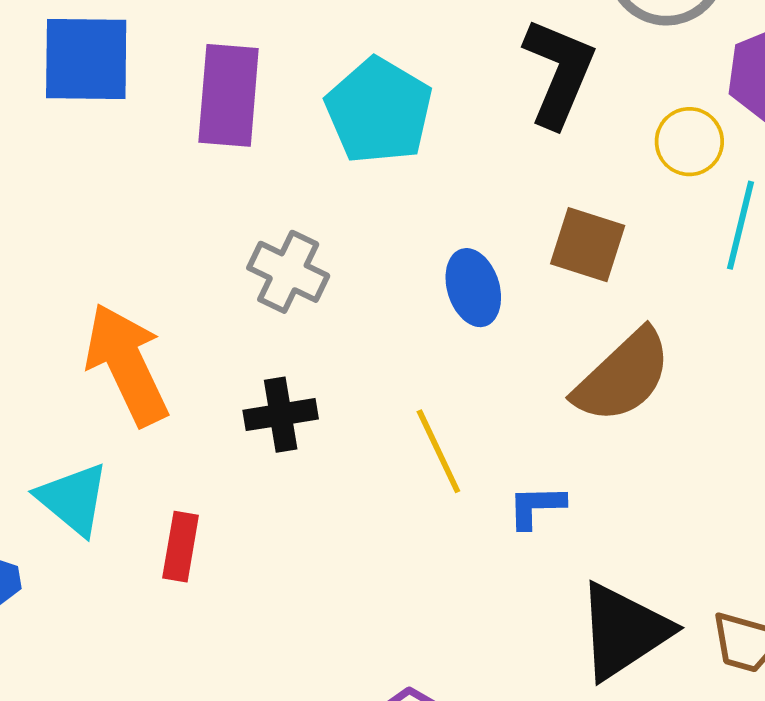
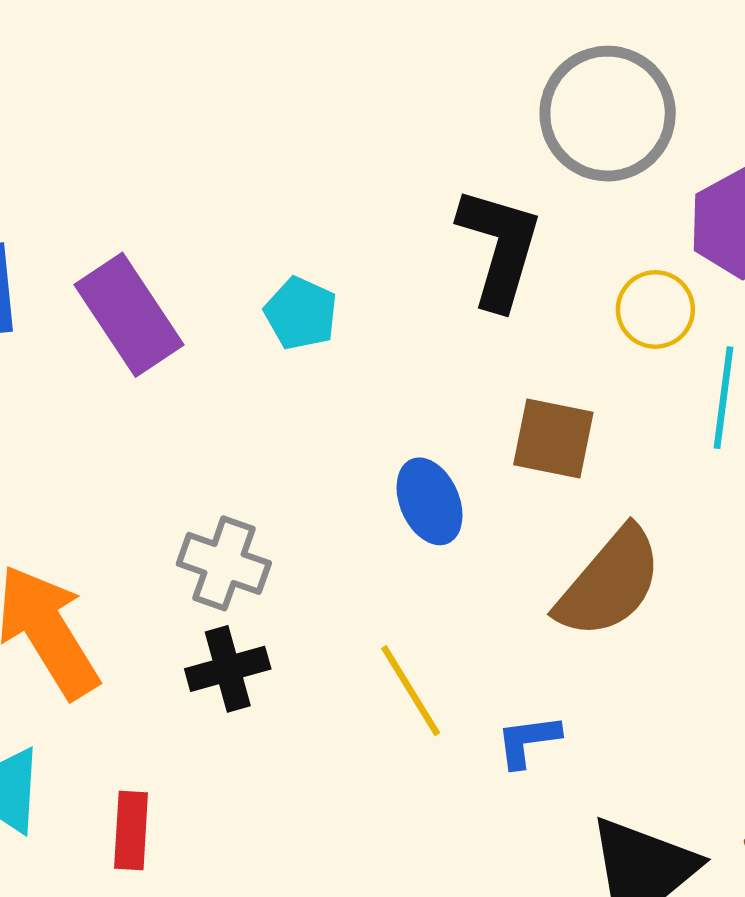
purple rectangle: (229, 95) -> (129, 315), turned -32
cyan pentagon: (379, 111) -> (301, 313), size x0.6
gray cross: (288, 272) -> (224, 563), moved

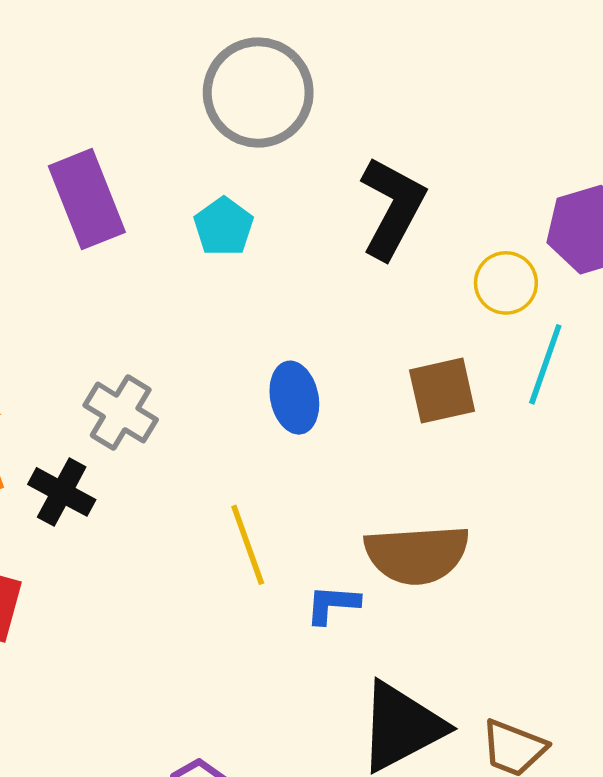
gray circle: (608, 114) -> (258, 93), moved
brown square: (553, 439) -> (442, 391), moved, turned -36
brown semicircle: (609, 583) -> (417, 554), moved, turned 34
black cross: (228, 669) -> (62, 492), moved, turned 32

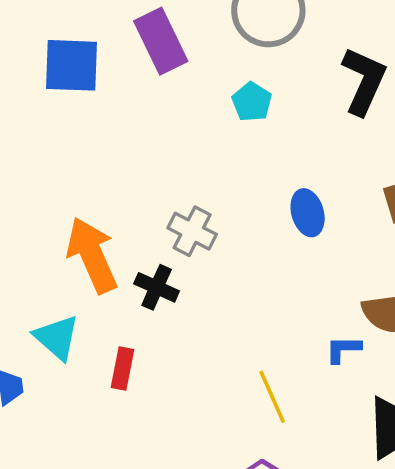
purple rectangle: (87, 199) -> (161, 41), moved
yellow line: (248, 545) -> (272, 397), moved

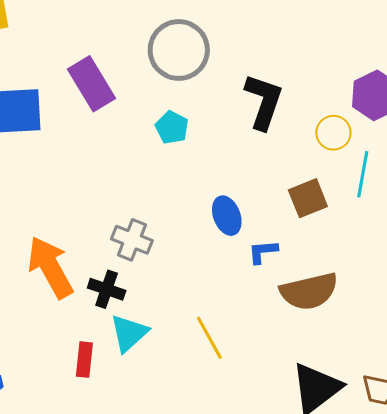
cyan triangle: (57, 337) -> (129, 333), moved, turned 42
blue L-shape: (343, 349) -> (263, 252), moved
yellow line: (272, 397) -> (209, 338), moved

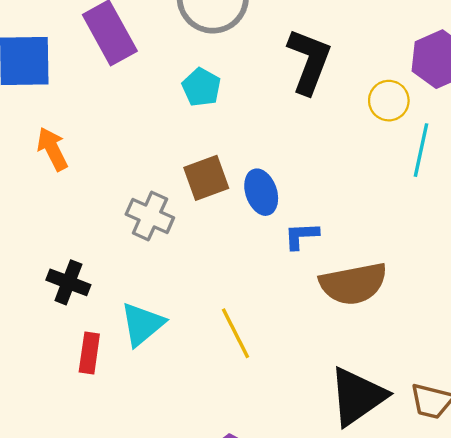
brown square: (308, 198) -> (206, 178), moved
orange arrow: (50, 267) -> (52, 149), moved, size x0.6
black cross: (107, 289) -> (68, 282), moved

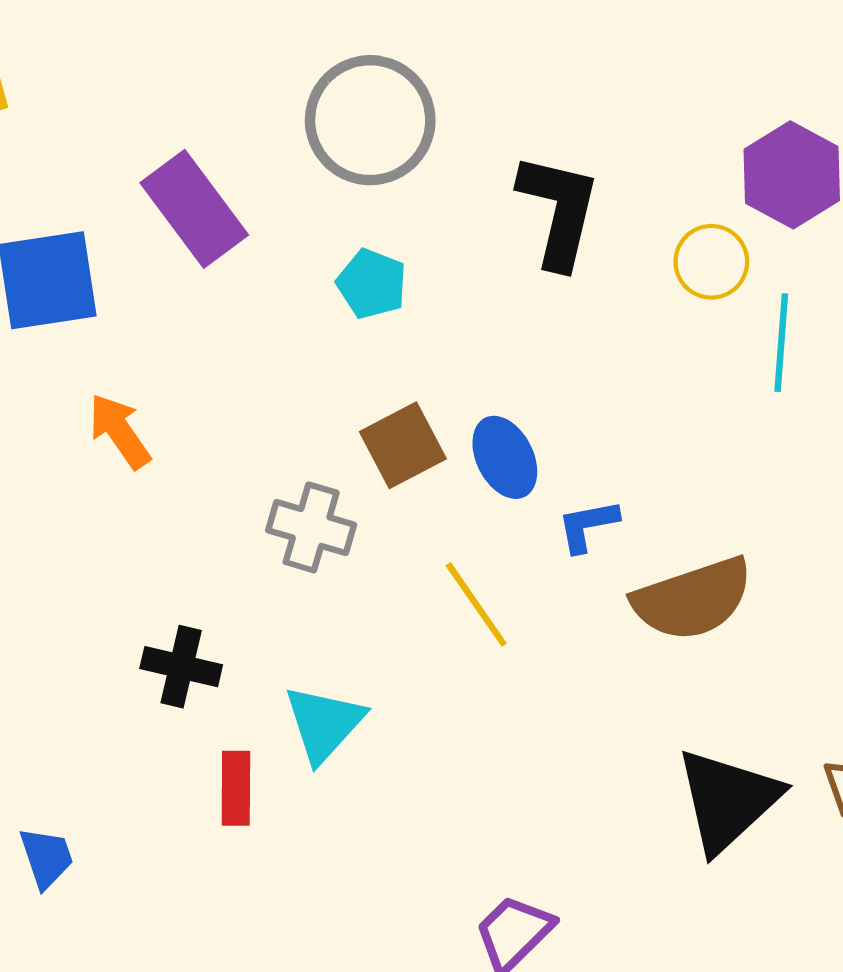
yellow line: (235, 333) -> (476, 604), moved

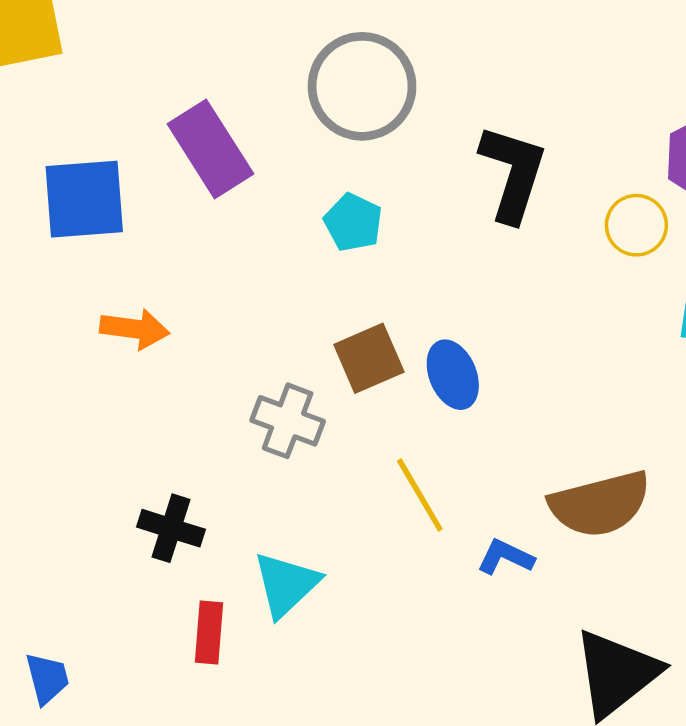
orange arrow: (120, 431) -> (135, 329), turned 128
blue L-shape: (588, 526) -> (505, 557), moved, turned 32

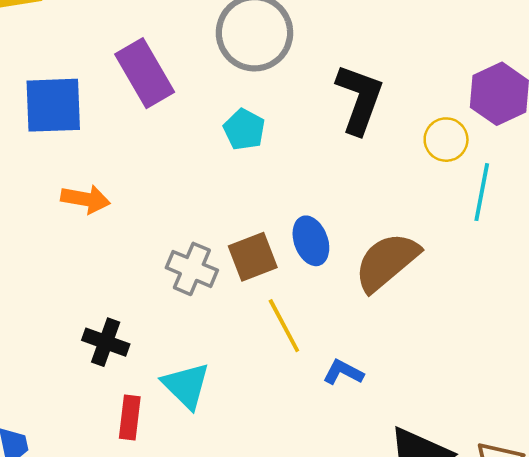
brown square: (369, 358) -> (253, 257), moved
brown semicircle: (600, 504) -> (387, 262), moved, turned 152
cyan triangle: (286, 584) -> (186, 386), turned -34

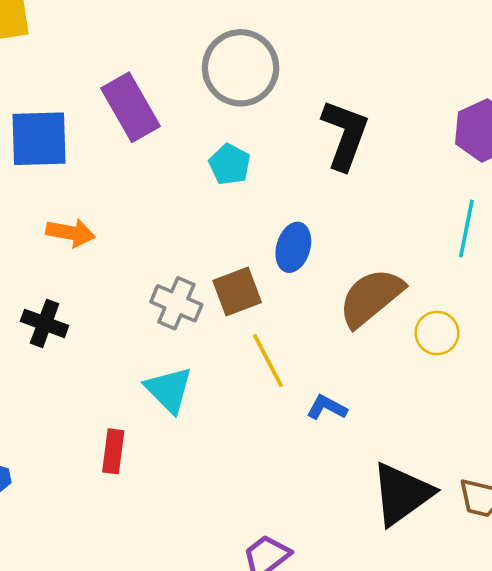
yellow circle: (446, 140) -> (437, 333), moved
blue ellipse: (311, 241) -> (293, 247), moved, turned 36
black cross: (106, 342) -> (45, 323), moved
cyan triangle: (186, 386) -> (169, 390), moved

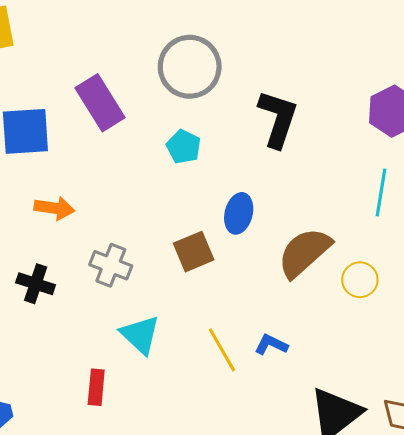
gray cross: (176, 303) -> (111, 265), moved
yellow line: (268, 361) -> (222, 350), moved

